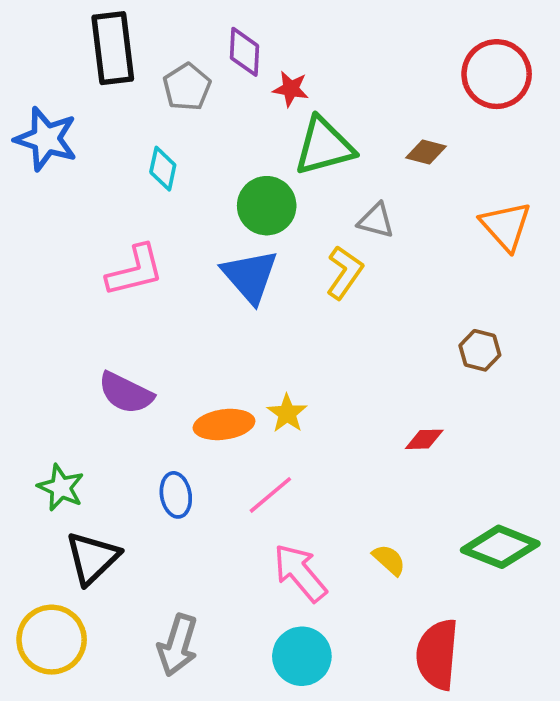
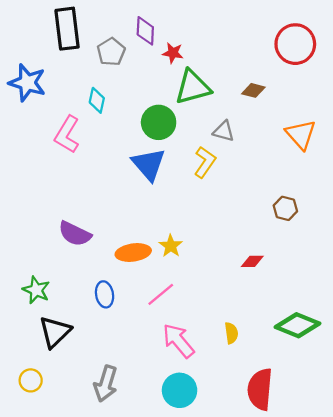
pink L-shape: (135, 271) -> (67, 135), moved, turned 135
yellow semicircle: (389, 560) -> (231, 333), turned 40
yellow circle: (52, 640) -> (31, 380), size x0.6

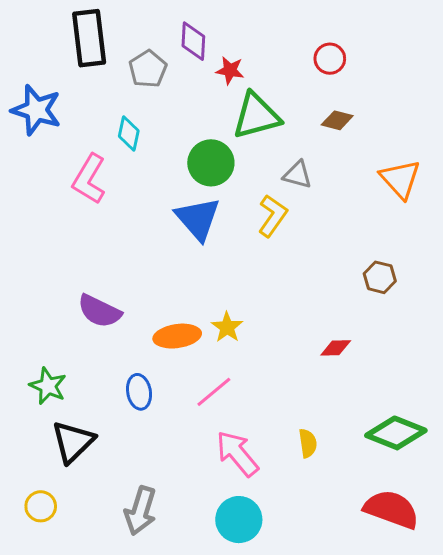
red circle: (295, 44) -> (330, 59), moved, size x0.6
red semicircle: (260, 389) -> (391, 509), moved, turned 105

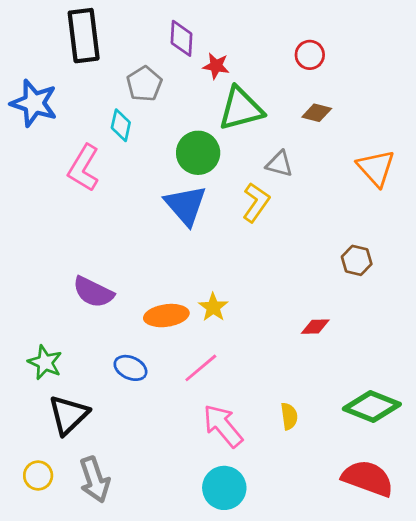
gray pentagon: (148, 69) -> (144, 84), moved
blue ellipse: (139, 392) -> (130, 368), turned -56
gray arrow: (140, 511) -> (95, 480), moved, turned -36

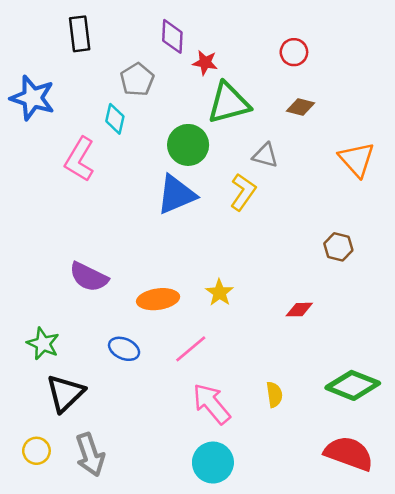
black rectangle: (84, 36) -> (80, 34), size x0.7
blue triangle: (186, 205) -> (176, 195), turned 48
yellow star: (213, 307) -> (219, 293), moved

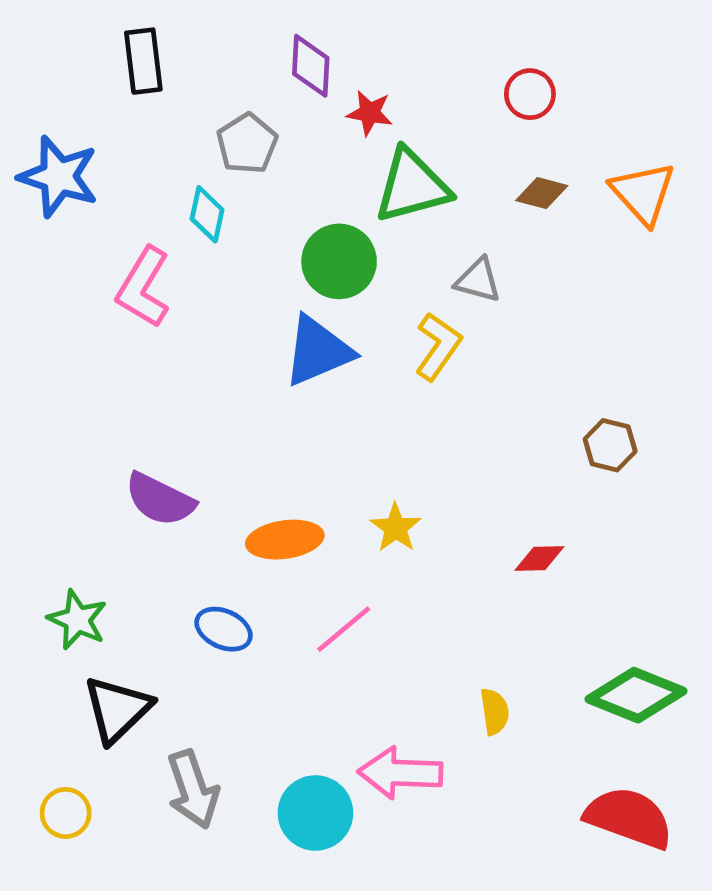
orange triangle: (357, 159) -> (643, 193), moved
pink arrow: (212, 404) -> (400, 773), moved, turned -48
gray arrow: (90, 455) -> (193, 789), moved
cyan circle: (213, 463) -> (315, 813), moved

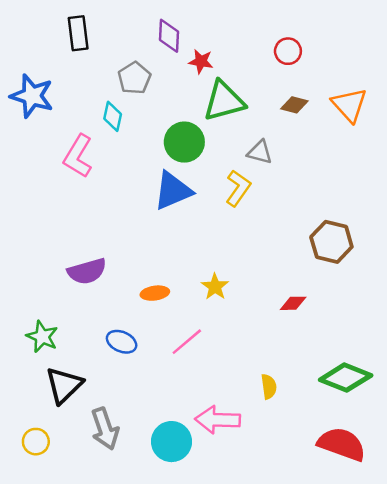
brown hexagon: (610, 445) -> (331, 242), size x1.5
purple semicircle: (160, 499) -> (87, 271), turned -42
orange ellipse: (285, 540) -> (155, 293), size x0.7

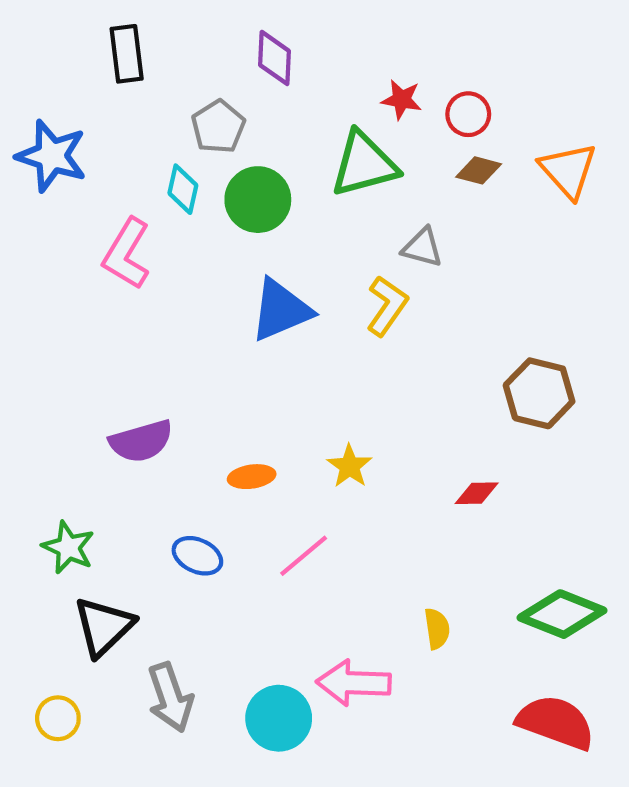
red circle: (288, 51) -> (468, 114), moved
red star: (201, 61) -> (402, 100), moved
green circle: (184, 142) -> (258, 200), moved

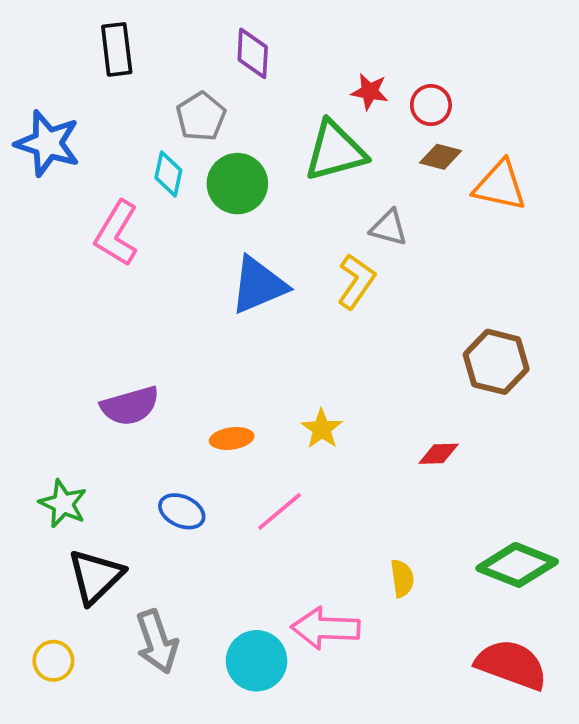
orange triangle: (568, 170) -> (500, 185), moved, turned -36

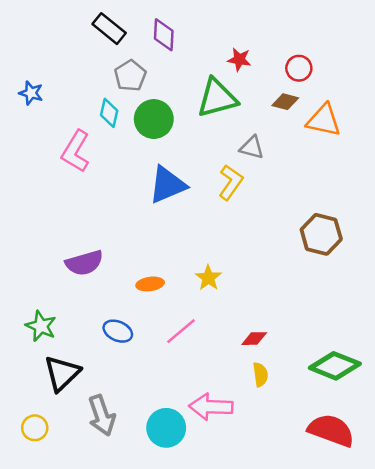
black rectangle: (117, 49) -> (109, 29), moved, turned -44
red circle: (431, 105) -> (299, 68), moved
blue star: (48, 143) -> (31, 93), size x0.6
red diamond: (439, 454) -> (254, 339), moved

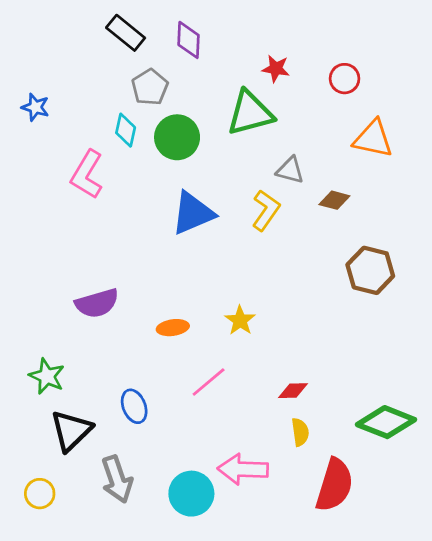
brown diamond: (285, 102) -> (334, 200), moved
blue ellipse: (118, 331) -> (134, 406), moved, turned 44
red semicircle: (331, 430) -> (334, 485), moved, turned 87

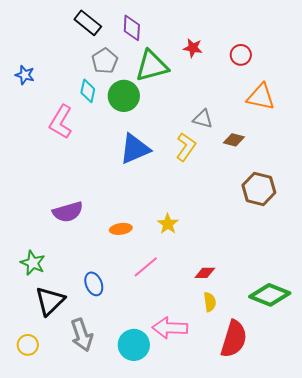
green triangle: (250, 113) -> (152, 66), moved

